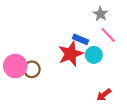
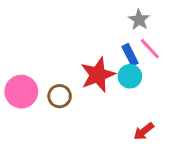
blue rectangle: (81, 39) -> (130, 55), moved, turned 40
brown circle: (32, 69) -> (60, 96), moved

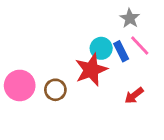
cyan circle: (130, 76) -> (101, 48), moved
red arrow: (144, 131) -> (134, 95), moved

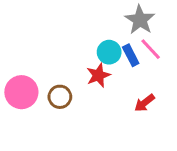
gray star: (130, 18) -> (140, 20), size x1.4
red star: (91, 70) -> (98, 75), size x0.7

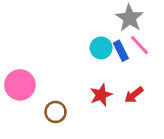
red star: (98, 75) -> (101, 95), moved
brown circle: (60, 97) -> (56, 112), moved

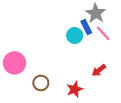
blue rectangle: (121, 51) -> (86, 27), moved
red star: (101, 95) -> (75, 89), moved

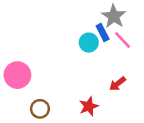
brown circle: (41, 83) -> (40, 109), moved

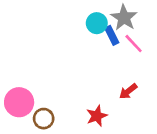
cyan circle: (89, 43) -> (97, 23), moved
pink circle: (17, 75) -> (19, 102), moved

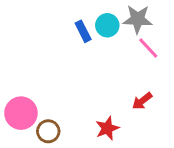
gray star: (124, 18) -> (138, 19), turned -30
blue rectangle: (112, 35) -> (83, 31), moved

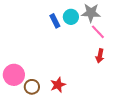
red arrow: (142, 101) -> (100, 56), moved, turned -40
red star: (107, 128) -> (58, 85), moved

